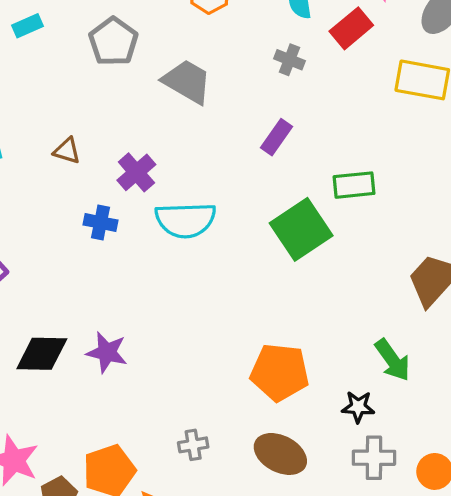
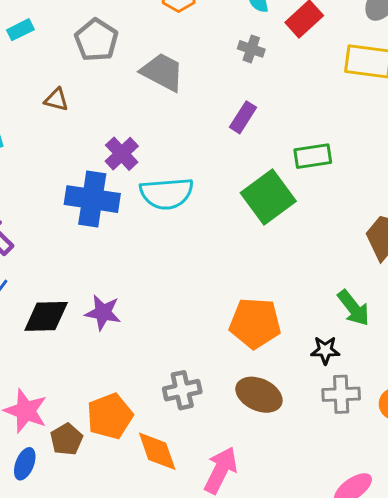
brown triangle: (67, 151) -> (56, 100), moved
blue cross: (101, 222) -> (92, 199), size x1.8
gray cross: (193, 445) -> (182, 390), size x1.4

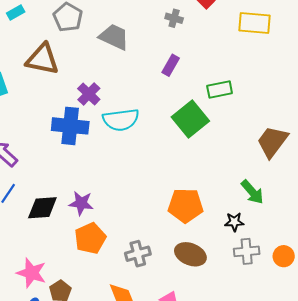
brown triangle: (56, 100) -> (42, 59), size x2.0
orange pentagon: (110, 416) -> (90, 238), moved

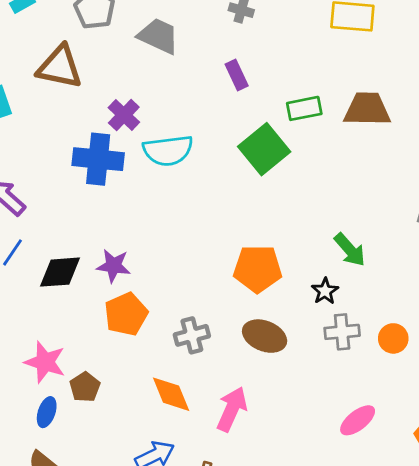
purple rectangle: (171, 65) -> (237, 75), turned -55
brown trapezoid: (272, 142) -> (367, 109), moved, turned 54
black star: (234, 222) -> (325, 291), turned -30

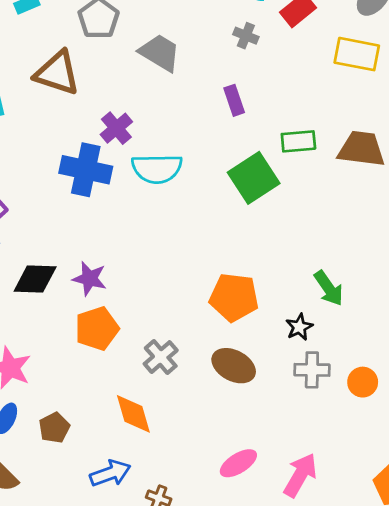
gray cross: (192, 335) -> (161, 357), turned -32
brown pentagon: (85, 387) -> (54, 428), moved
pink arrow: (232, 409) -> (300, 475), moved
pink ellipse: (358, 420) -> (238, 463), moved

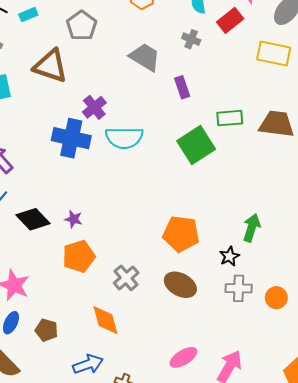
gray trapezoid: (160, 53) -> (145, 57), moved
black diamond: (35, 279) -> (33, 219), turned 44
purple star: (90, 279) -> (74, 219), size x0.7
green arrow: (329, 288) -> (251, 228), turned -128
brown pentagon: (54, 428) -> (46, 330), turned -30

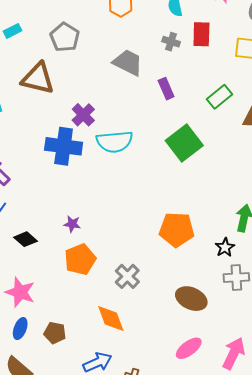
red rectangle: (230, 20) -> (201, 34), moved, turned -45
green rectangle: (230, 118) -> (219, 97), moved, turned -30
black diamond: (33, 219) -> (25, 239), moved, size x0.7
brown ellipse: (180, 285) -> (191, 299), moved

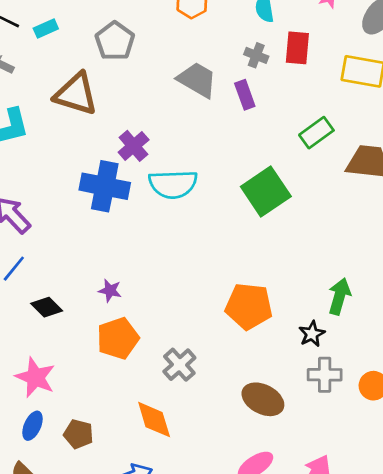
purple rectangle: (166, 89) -> (245, 95), moved

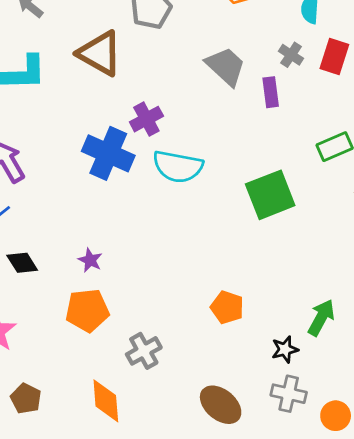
orange pentagon: (249, 306) -> (227, 307), size x0.7

